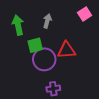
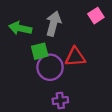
gray arrow: (47, 21) -> (53, 24), size x1.5
green arrow: (18, 25) -> (20, 28), turned -66

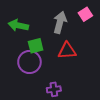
gray arrow: (53, 24) -> (60, 22), moved
purple circle: (50, 67) -> (29, 62), moved

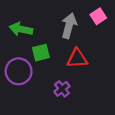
purple circle: (29, 62) -> (19, 71), moved
purple cross: (54, 89) -> (62, 89), moved, turned -32

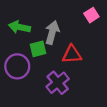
gray arrow: (69, 26) -> (52, 33), moved
purple cross: (62, 89) -> (58, 83), size x1.5

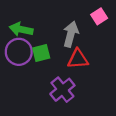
gray arrow: (52, 33) -> (71, 34), moved
purple circle: (17, 66) -> (19, 52), moved

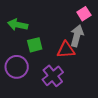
gray arrow: (71, 34) -> (77, 36), moved
purple circle: (19, 52) -> (17, 67), moved

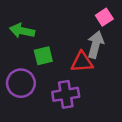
purple cross: (53, 76) -> (66, 94), turned 30

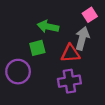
green arrow: (22, 31) -> (48, 27), moved
purple cross: (66, 94) -> (69, 81), moved

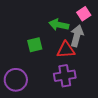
green arrow: (48, 27) -> (59, 25), moved
purple circle: (18, 72) -> (16, 80), moved

